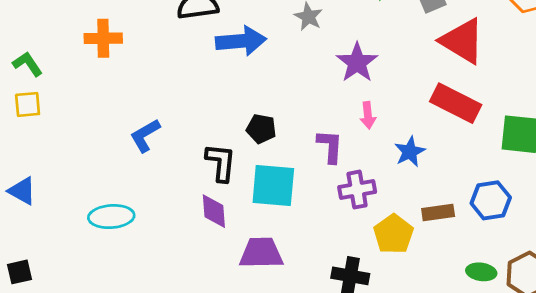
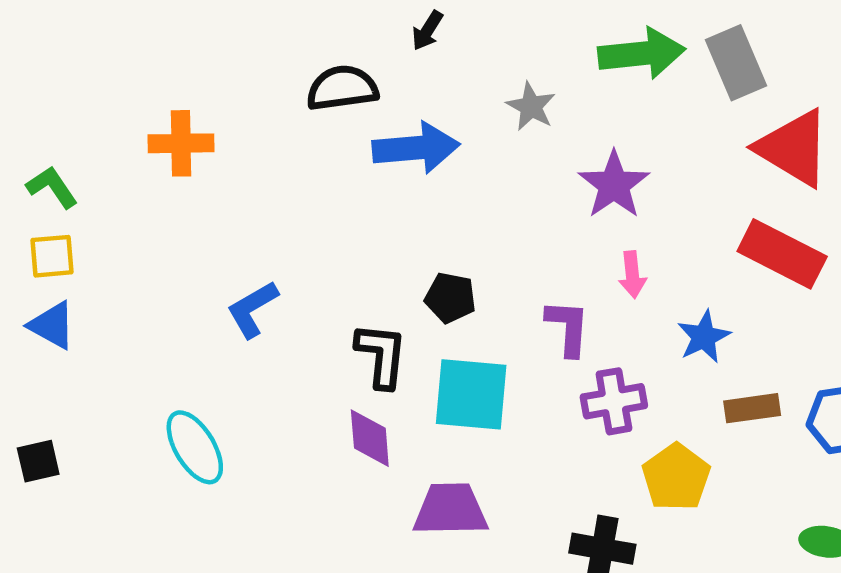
blue triangle: (22, 191) -> (52, 325), moved
brown rectangle: (438, 212) -> (752, 408), moved
cyan ellipse: (111, 217) -> (195, 447), turned 63
black square: (19, 272) -> (38, 461), moved

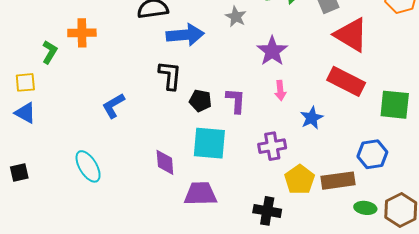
green L-shape: (52, 187) -> (50, 52), moved, turned 65
purple L-shape: (568, 328) -> (236, 101), moved
black L-shape: (381, 355) -> (170, 75), moved
brown rectangle: (752, 408) -> (338, 181), moved, size x1.4

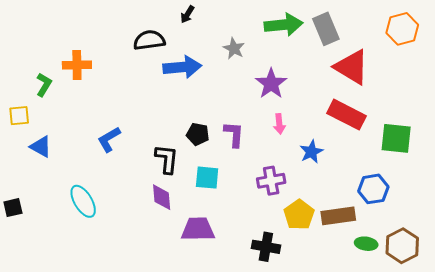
black L-shape: (170, 75) -> (167, 159), moved
blue triangle: (25, 113) -> (41, 147), moved
cyan square: (209, 143) -> (207, 178), size x0.7

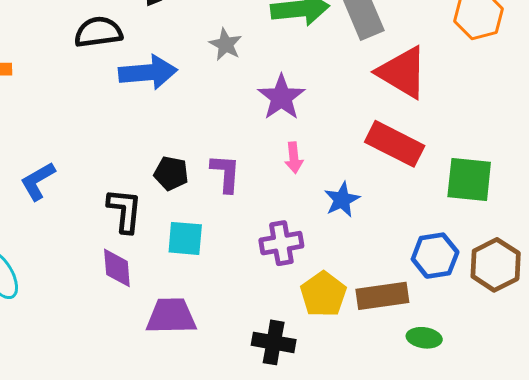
brown hexagon: (402, 246) -> (496, 265), moved

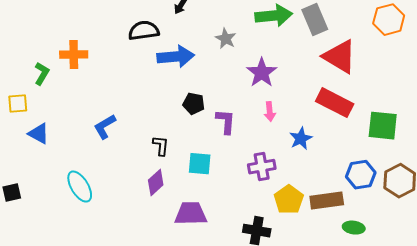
black pentagon: (171, 173) -> (194, 104), moved
black L-shape: (125, 211) -> (161, 146), size x0.7
purple diamond: (117, 268) -> (156, 183), turned 52

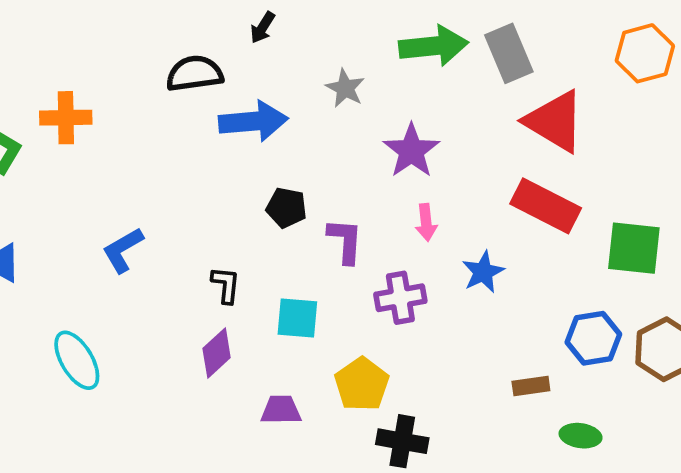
purple cross: (262, 167) -> (400, 298), moved
yellow pentagon: (289, 200) -> (362, 384), moved
brown rectangle: (327, 201) -> (531, 386), size x0.6
purple trapezoid: (191, 214) -> (281, 410), size x0.7

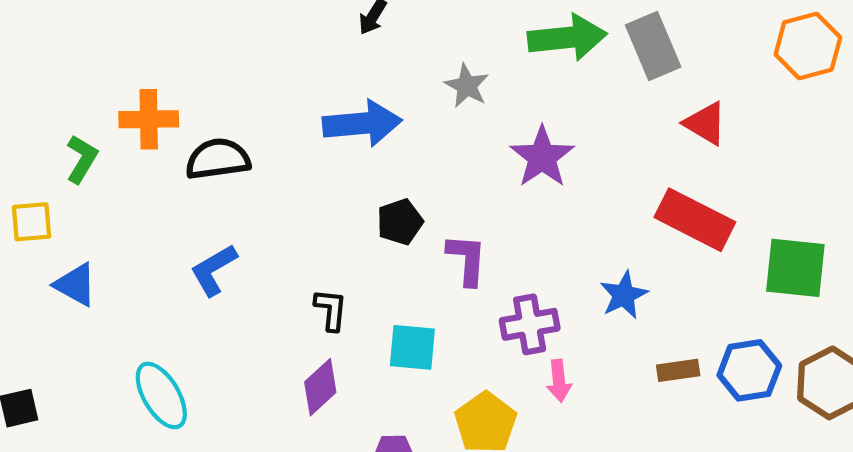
black semicircle: (195, 74) -> (218, 159), moved
red triangle: (555, 121) -> (705, 123), size x0.6
black pentagon: (286, 208) -> (400, 222), turned -30
pink arrow: (426, 222) -> (559, 381), moved
brown rectangle: (531, 386) -> (678, 370), moved

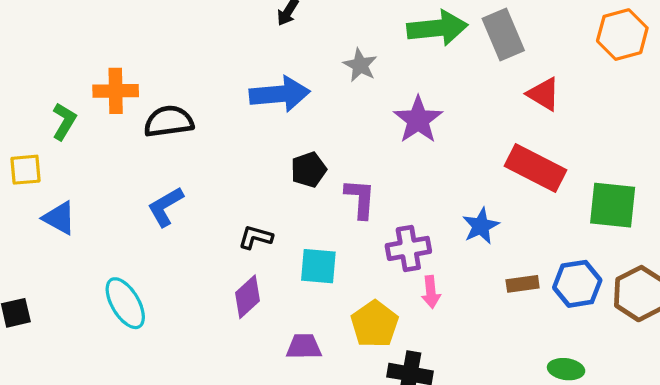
black L-shape: (331, 310) -> (256, 237), turned -80

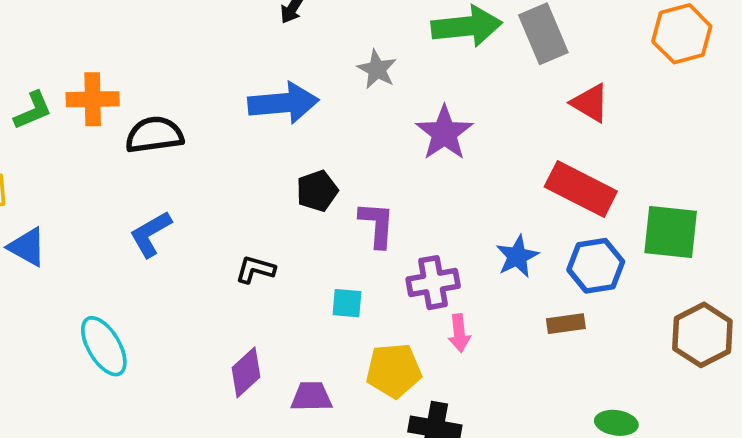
green L-shape: (64, 121) -> (33, 110), moved, turned 36
cyan square: (318, 266) -> (347, 303), moved, size x0.7
blue hexagon: (577, 284) -> (596, 266), moved
purple diamond: (248, 297) -> (246, 372), moved
yellow pentagon: (375, 324) -> (394, 370), turned 30

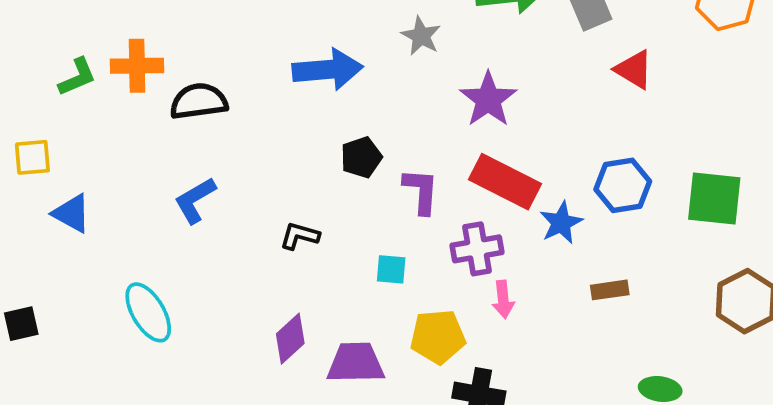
red rectangle: (581, 189) -> (505, 182), moved
blue hexagon: (596, 266) -> (623, 185), moved
purple trapezoid: (311, 397) -> (356, 363), size x1.4

